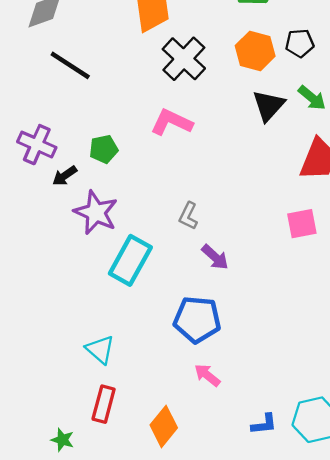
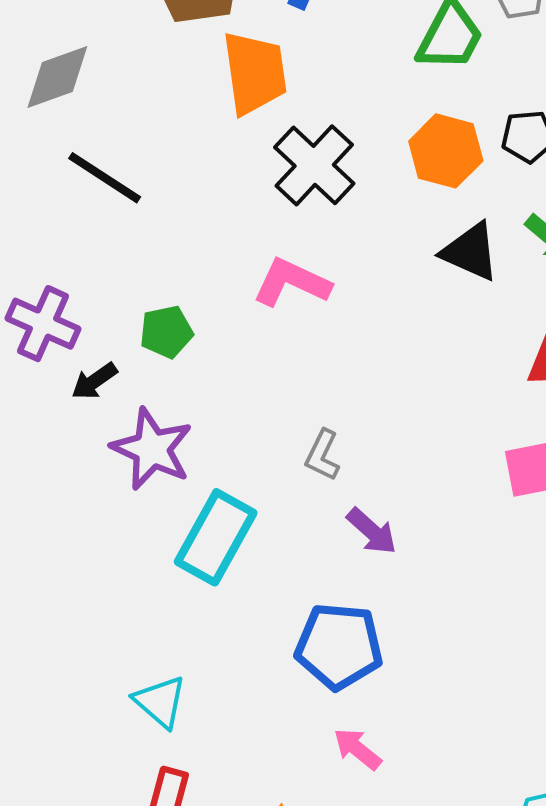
black triangle: (268, 106) -> (470, 252), turned -48

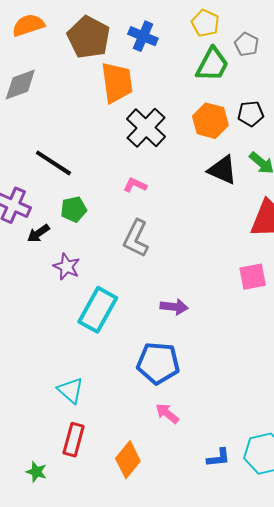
black line: (105, 178) -> (53, 163), moved
pink L-shape: (292, 282) -> (135, 185), size x0.6
purple star: (152, 449) -> (67, 267), size x0.7
gray L-shape: (322, 455) -> (136, 238), moved, size x1.5
purple arrow: (372, 531) -> (174, 307), turned -36

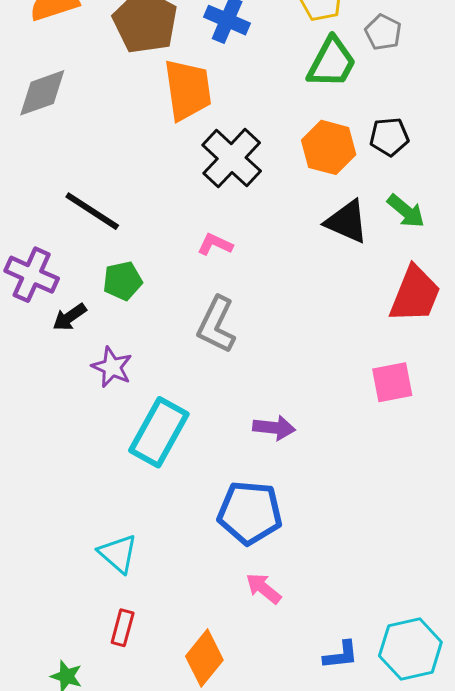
red rectangle: (74, 440) -> (123, 628), size x0.7

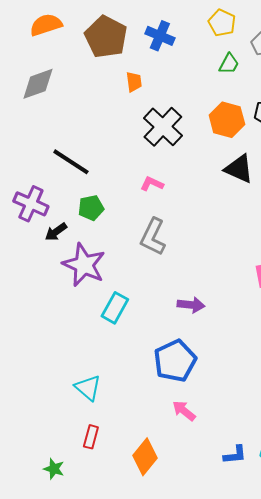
green trapezoid: (332, 63) -> (229, 64), size x0.6
orange trapezoid: (188, 90) -> (134, 82), size x0.5
purple star: (112, 367) -> (84, 265), size x1.6
cyan rectangle: (159, 432) -> (115, 308), size x0.7
blue pentagon: (250, 513) -> (175, 361), turned -30

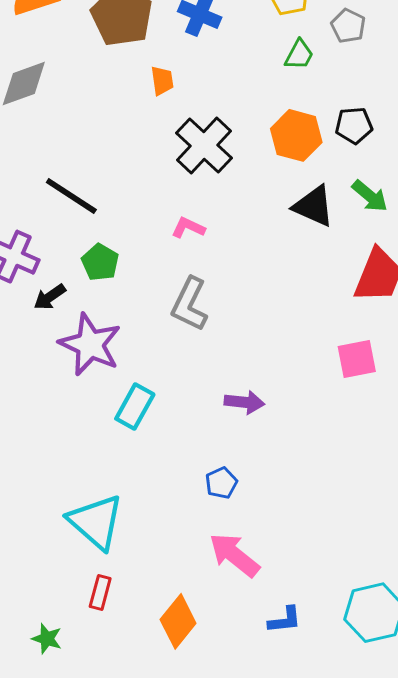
green pentagon: (91, 208) -> (100, 262), turned -30
blue pentagon: (175, 361) -> (221, 483), size x0.5
cyan triangle: (88, 388) -> (96, 522), size x1.5
pink arrow: (184, 411) -> (234, 555), size x1.5
blue L-shape: (235, 455) -> (285, 620), moved

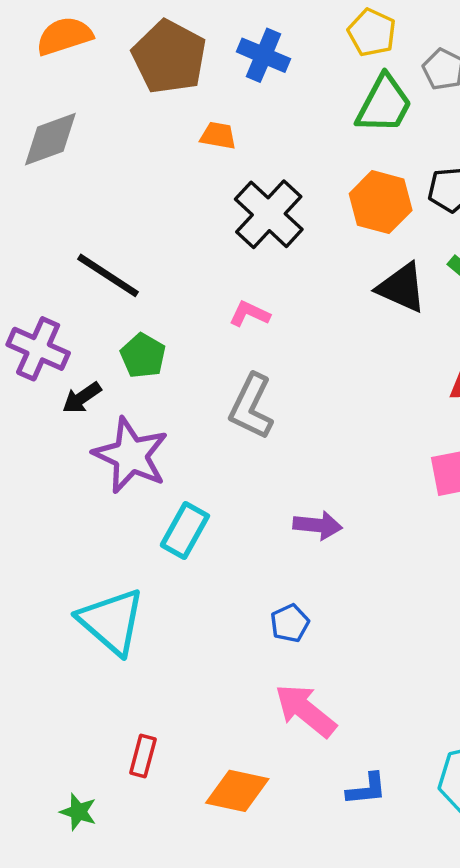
green trapezoid: (299, 55) -> (384, 104), size x1.6
orange trapezoid: (162, 81) -> (218, 136), turned -72
cyan triangle: (96, 522) -> (111, 621), moved
orange diamond: (178, 621) -> (237, 791), turned 63

